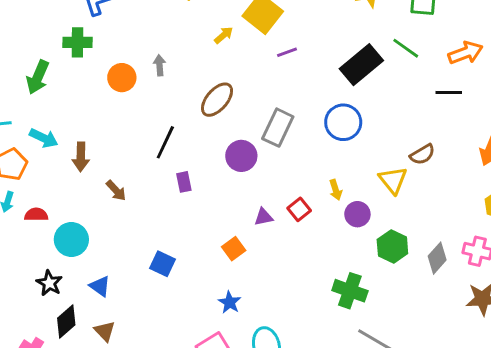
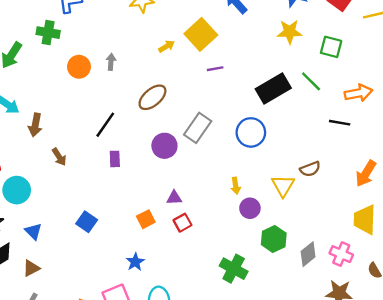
red square: (299, 209) -> (183, 223), moved
brown triangle: (105, 331) -> (31, 268), turned 36

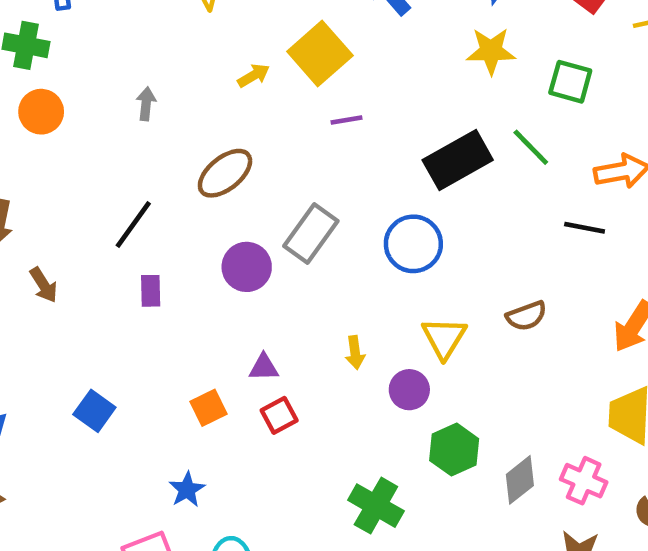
orange circle: (79, 67) -> (41, 112), moved
yellow arrow: (236, 186) -> (355, 353), moved
yellow triangle: (283, 186) -> (444, 338), moved

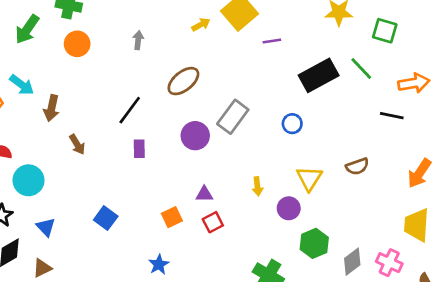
purple line: (346, 120) -> (272, 41), moved
blue circle: (413, 244) -> (292, 124), size x0.6

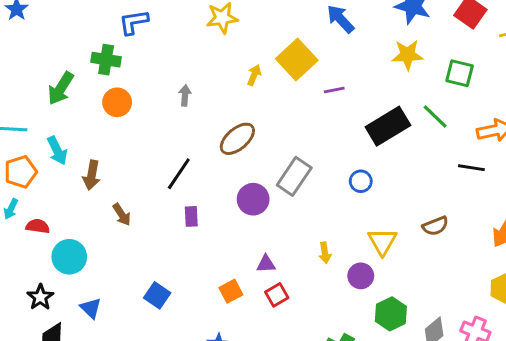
yellow arrow: (201, 25) -> (254, 75), turned -36
cyan arrow: (22, 85) -> (57, 151), turned 30

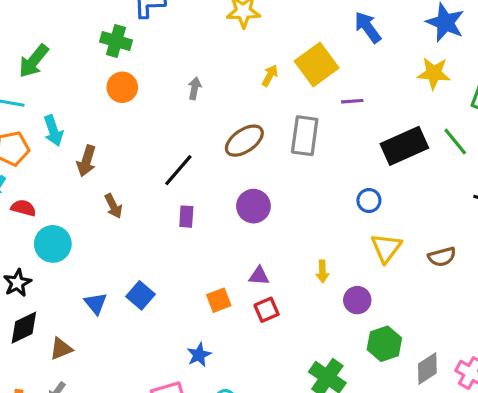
green arrow: (61, 88) -> (34, 61), moved
gray rectangle: (294, 176) -> (305, 136), moved, turned -33
yellow triangle: (382, 242) -> (386, 248), moved
blue triangle: (91, 308) -> (96, 303), moved

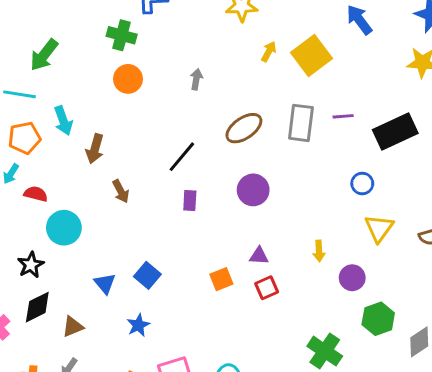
yellow arrow: (270, 76) -> (269, 52), moved
purple line: (352, 101) -> (343, 116), moved
blue star: (199, 355) -> (138, 325), moved

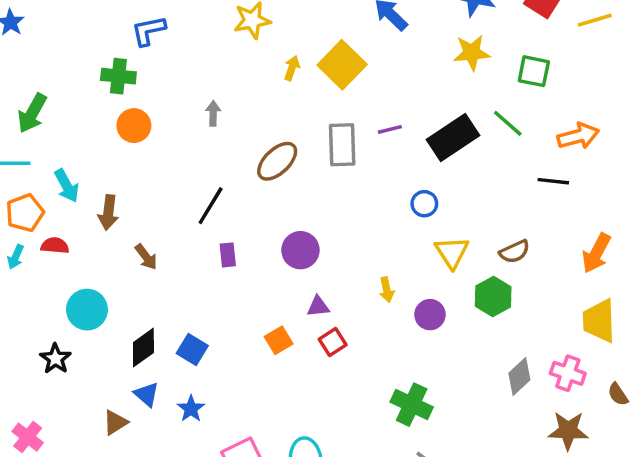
purple circle: (253, 190) -> (300, 250), moved
red semicircle: (36, 194) -> (55, 246), moved
blue triangle: (105, 283) -> (147, 394), moved
black diamond: (37, 307) -> (143, 348), moved
green hexagon: (378, 319) -> (493, 297), moved

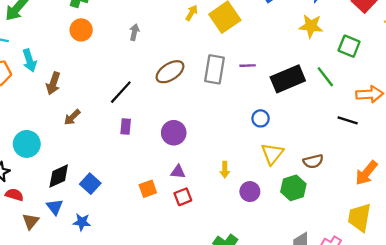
red semicircle: (55, 246) -> (14, 195), moved
brown arrow: (146, 257) -> (72, 117), turned 72
blue star: (191, 409) -> (82, 222), turned 30
brown triangle: (115, 422) -> (31, 221), turned -30

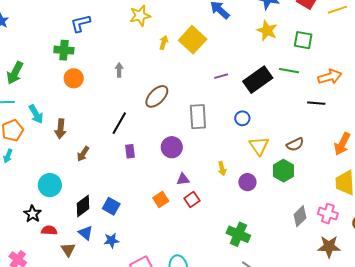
yellow star: (311, 26) -> (267, 31), turned 30
gray rectangle: (215, 69) -> (198, 117), moved
green line: (325, 77) -> (289, 71), turned -30

